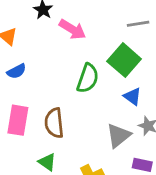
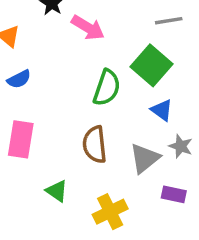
brown semicircle: (54, 123) -> (95, 145), moved

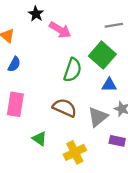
blue semicircle: (19, 79) -> (14, 64), turned -35
blue triangle: (162, 110) -> (109, 85), turned -35
brown semicircle: (95, 145) -> (65, 108), turned 120

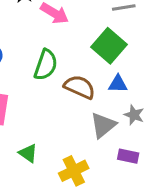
green semicircle: (73, 70) -> (46, 65), moved
brown semicircle: (65, 108) -> (80, 87), moved

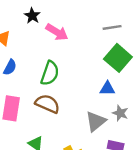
green square: (109, 46) -> (118, 58), moved
brown semicircle: (80, 87) -> (48, 104), moved

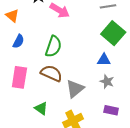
gray star: (120, 113) -> (107, 82), moved
gray triangle: (96, 121) -> (75, 89), moved

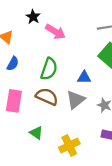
blue triangle: (104, 60) -> (84, 77), moved
gray triangle: (75, 89) -> (76, 100), moved

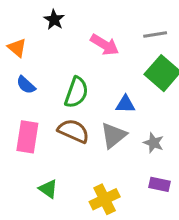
pink arrow: (55, 32) -> (105, 45), moved
blue semicircle: (13, 64) -> (26, 85), turned 104
green triangle: (36, 133) -> (48, 189), moved

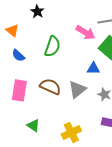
pink arrow: (105, 45) -> (85, 32), moved
green semicircle: (76, 92) -> (52, 46), moved
blue triangle: (125, 104) -> (93, 68), moved

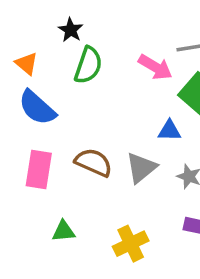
green semicircle: (52, 46) -> (88, 65), moved
blue semicircle: (18, 55) -> (37, 108), size x1.6
green triangle: (33, 125) -> (64, 231), turned -40

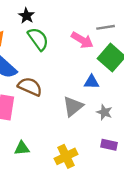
green semicircle: (88, 65) -> (38, 39), turned -55
brown semicircle: (94, 162) -> (30, 87), moved

